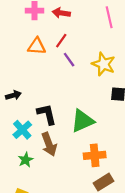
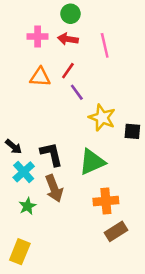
pink line: (109, 17) -> (105, 45), moved
yellow star: (104, 64) -> (102, 118), moved
black arrow: (13, 95) -> (14, 147), moved, turned 56

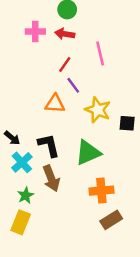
pink line: (105, 45) -> (100, 54), moved
orange triangle: (40, 77) -> (55, 104), moved
yellow rectangle: (20, 252) -> (21, 222), moved

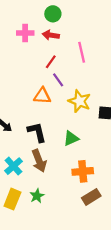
green triangle: (88, 153) -> (71, 138), size x0.7
cyan cross: (22, 162) -> (14, 166), moved
green star: (26, 195) -> (37, 196), moved

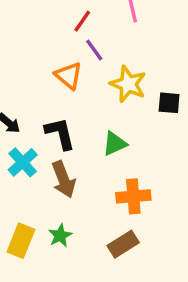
orange triangle: (42, 96) -> (69, 76), turned 36
cyan cross: (14, 166) -> (23, 162), moved
brown rectangle: (91, 197) -> (123, 244), moved

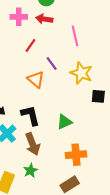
red line: (82, 21) -> (30, 45), moved
yellow star: (128, 84) -> (81, 73), moved
green star: (60, 236) -> (30, 171), moved

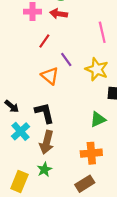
pink line: (75, 36) -> (102, 32), moved
green triangle: (64, 122) -> (98, 119), moved
brown arrow: (33, 144) -> (47, 142), turned 35

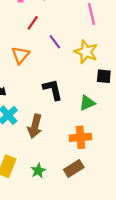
orange triangle: (50, 76) -> (20, 55), moved, turned 30
black L-shape: (44, 113) -> (53, 90), moved
green star: (44, 170) -> (38, 171), moved

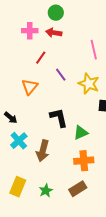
green triangle: (87, 103) -> (81, 133), moved

